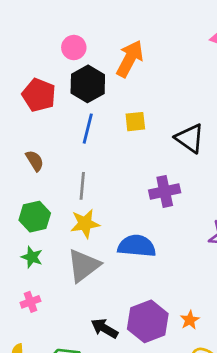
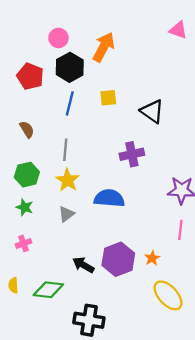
yellow star: (85, 224) -> (68, 180), turned -30
gray triangle: (84, 266) -> (66, 214), size x0.6

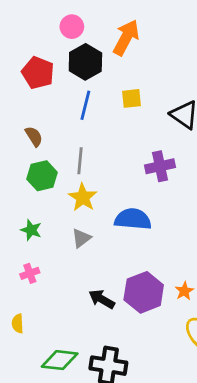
green hexagon: (27, 175) -> (42, 176), moved
green diamond: (48, 290) -> (60, 360), moved

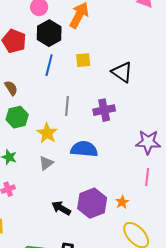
gray line: (80, 161) -> (67, 106), moved

